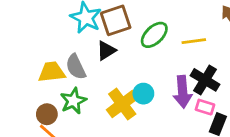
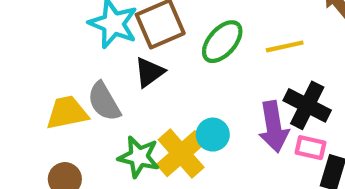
green star: (73, 101) -> (139, 157), moved, turned -30

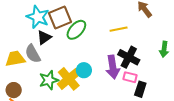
green ellipse: (222, 42) -> (76, 30), moved
black triangle: (149, 72) -> (44, 37), moved
green star: (139, 157) -> (49, 80), turned -30

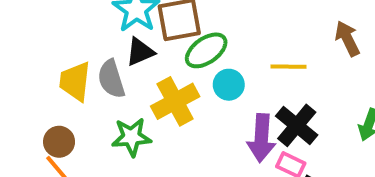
yellow trapezoid: (15, 59) -> (75, 81), turned -85
cyan circle: (84, 70) -> (229, 85), moved
yellow cross: (69, 79) -> (175, 101), moved

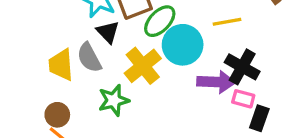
black triangle: (140, 52) -> (108, 32), turned -40
cyan circle: (229, 85) -> (183, 45), size x1.6
purple arrow: (261, 138) -> (216, 82), turned -81

